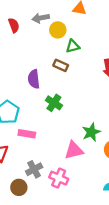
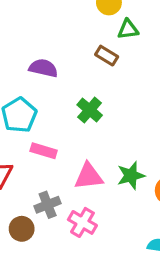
purple semicircle: (34, 79) -> (43, 68), moved, turned 102
green star: (91, 132) -> (131, 176), moved
pink triangle: (74, 150) -> (89, 176), moved

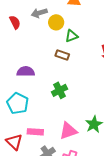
green cross: (90, 110) -> (60, 90), turned 35
pink rectangle: (44, 151) -> (35, 132), moved

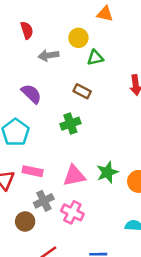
gray arrow: (39, 13) -> (48, 55), moved
brown rectangle: (62, 55) -> (82, 91), moved
purple semicircle: (26, 71) -> (31, 94), turned 36

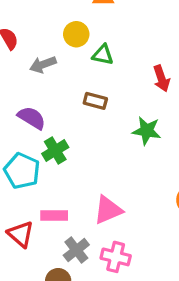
green triangle: (95, 58) -> (103, 55), turned 36
green cross: (70, 124) -> (55, 151), moved
green star: (107, 172) -> (147, 131), moved, turned -30

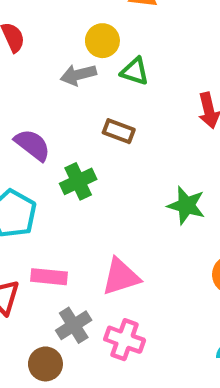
gray arrow: (43, 65) -> (78, 75), moved
green star: (147, 131) -> (186, 205), moved
green cross: (55, 151) -> (78, 181), moved

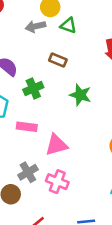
green star: (186, 205) -> (80, 95), moved
pink rectangle: (49, 277) -> (27, 127), moved

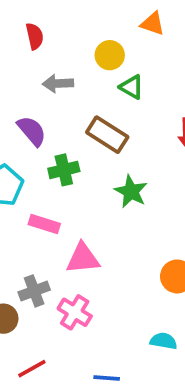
gray arrow: (35, 26) -> (58, 83), moved
brown rectangle: (58, 60) -> (107, 135), size x1.5

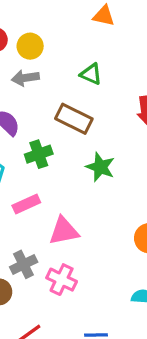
yellow circle: (110, 55) -> (30, 46), moved
pink rectangle: (44, 224) -> (26, 204), turned -36

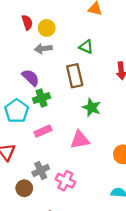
brown rectangle: (74, 119) -> (75, 76), turned 50
green cross: (39, 154) -> (42, 98), moved
pink triangle: (64, 231) -> (80, 140), moved

